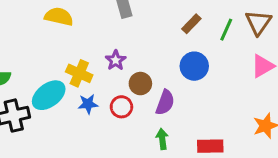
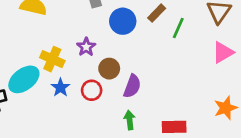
green line: (226, 30) -> (178, 28), moved
blue circle: (194, 66) -> (123, 21), moved
blue star: (88, 104) -> (60, 88), turned -30

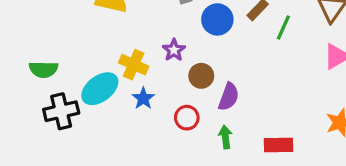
red circle: (92, 90) -> (187, 118), moved

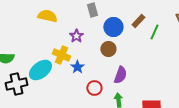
purple star: (174, 50) -> (76, 36), moved
brown circle: (201, 76) -> (108, 49), moved
blue star: (143, 98) -> (77, 67), moved

